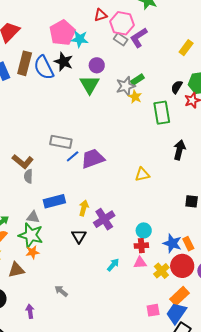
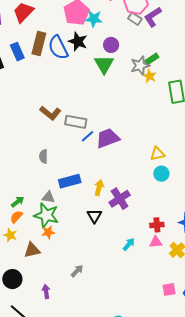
brown L-shape: (23, 161) -> (50, 113), moved
cyan circle: (144, 230) -> (161, 174), moved
gray arrow: (61, 291) -> (77, 271), turned 96

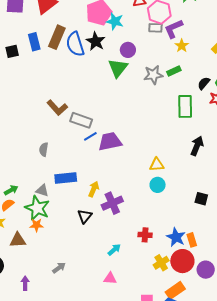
gray rectangle: (135, 19) -> (155, 28), turned -40
green rectangle: (152, 59) -> (174, 71), moved
yellow star: (150, 76) -> (182, 46), moved
pink triangle: (156, 242) -> (110, 278), moved

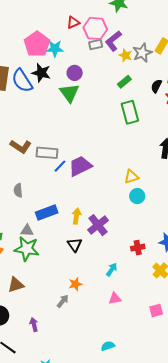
gray star: (153, 75) -> (142, 53), moved
green rectangle: (185, 106) -> (130, 112), moved
orange star: (36, 225) -> (75, 284), moved

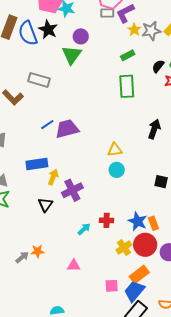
gray rectangle: (47, 153) -> (39, 80), moved
blue rectangle: (47, 212) -> (37, 164), moved
cyan arrow: (112, 270) -> (84, 229), moved
orange star: (75, 284) -> (38, 251), moved

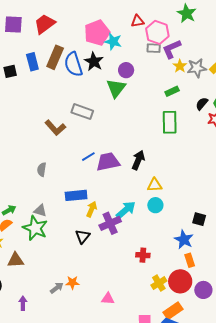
black arrow: (154, 129) -> (138, 160), moved
blue star: (138, 221) -> (184, 240), moved
cyan arrow: (84, 229) -> (126, 210), moved, size x1.5

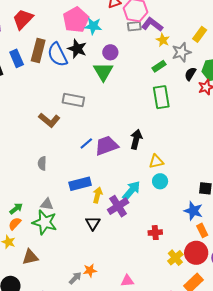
purple L-shape: (172, 49) -> (152, 24), turned 70
gray star: (197, 68) -> (181, 52), moved

